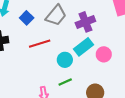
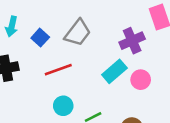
purple cross: (85, 22) -> (132, 41), moved
cyan circle: (65, 60) -> (63, 106), moved

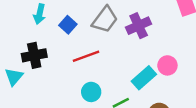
purple cross: (132, 41) -> (139, 26), moved
cyan rectangle: (114, 71) -> (144, 78), moved

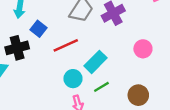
blue square: (68, 25) -> (38, 29), moved
cyan rectangle: (144, 78) -> (96, 62), moved

